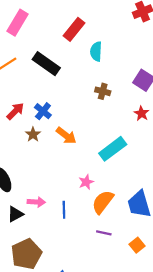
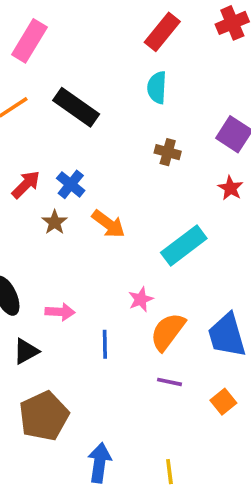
red rectangle: (74, 29) -> (162, 32), moved
pink arrow: (36, 202) -> (60, 312), moved

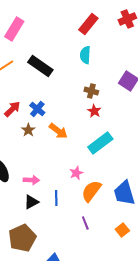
red star: (230, 188) -> (94, 111), moved
black triangle: (26, 351) -> (31, 202), moved
purple line: (169, 382) -> (85, 223), moved, turned 56

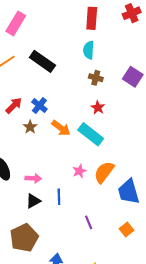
red rectangle: (88, 24) -> (92, 18), turned -35
brown cross: (91, 91) -> (96, 78), moved
cyan rectangle: (100, 143) -> (91, 134), moved, turned 75
orange semicircle: (91, 191) -> (104, 172), moved

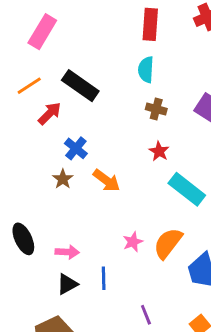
red arrow: (14, 105) -> (50, 113), moved
cyan rectangle: (91, 134) -> (187, 189), moved

